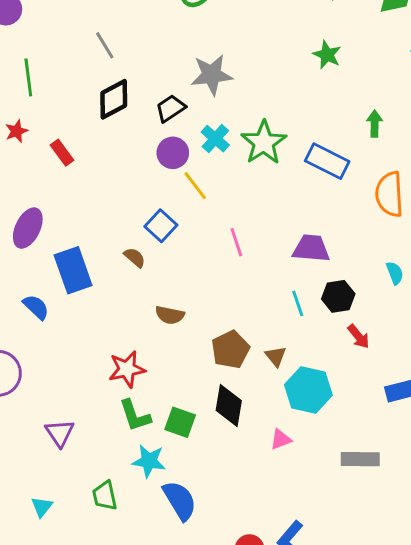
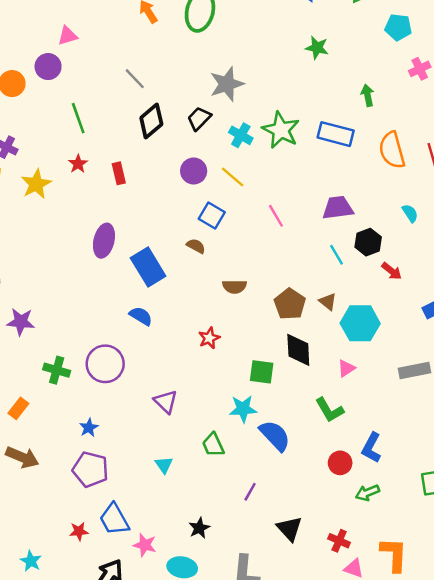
red rectangle: (62, 153) -> (119, 173), turned 35
purple circle: (173, 153) -> (194, 171), moved
blue semicircle: (36, 307) -> (141, 316), moved
red star: (127, 369) -> (209, 338), size x0.7
green L-shape: (135, 416) -> (330, 410), moved

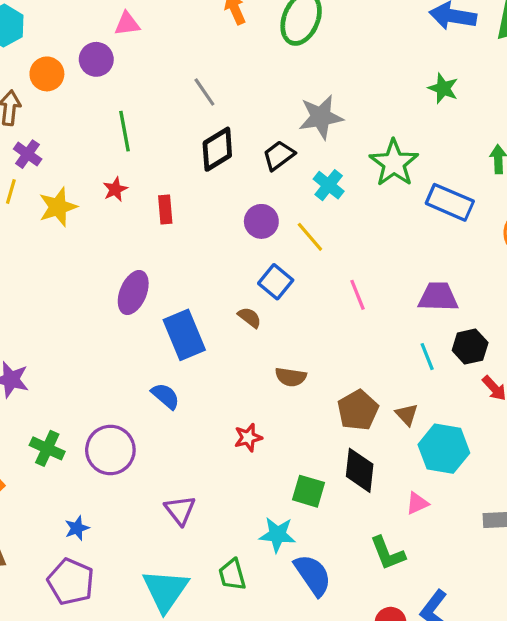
green star: (281, 130) -> (394, 163), moved
cyan triangle: (164, 465) -> (165, 590), size x2.0

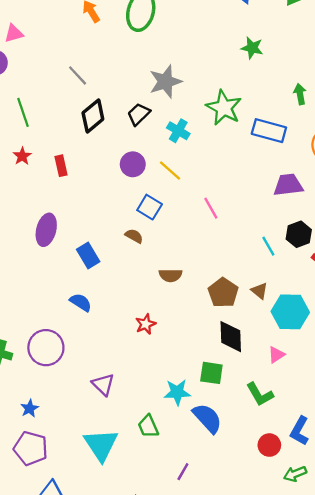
purple trapezoid: (438, 297) -> (288, 185), moved
blue rectangle: (184, 335) -> (88, 256), size x0.7
green square: (308, 491) -> (211, 373), moved

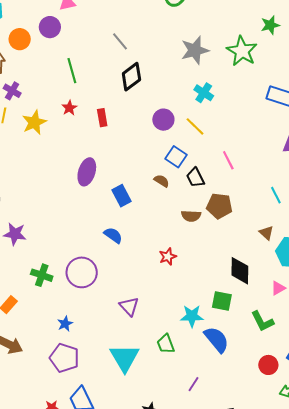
green star: (252, 48) -> (270, 25), turned -30
green star: (224, 108) -> (242, 51), moved
black trapezoid: (139, 114) -> (195, 178), moved, turned -75
brown pentagon: (223, 293) -> (219, 206), moved, turned -30

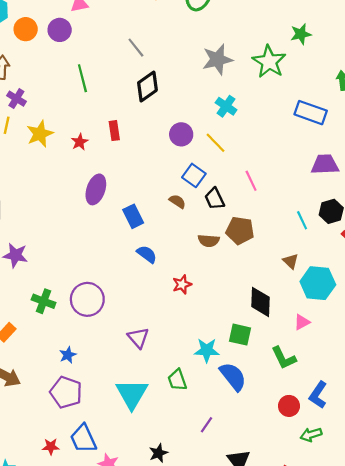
orange circle: (20, 39) -> (26, 29), moved
red star: (69, 108) -> (80, 142), moved
blue semicircle: (113, 235) -> (147, 254), moved

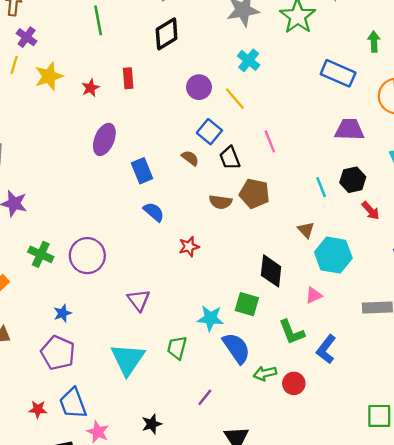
green trapezoid: (177, 380) -> (177, 348), turned 30
blue L-shape: (318, 395) -> (326, 349), moved
green arrow: (311, 435) -> (265, 373), moved

